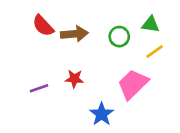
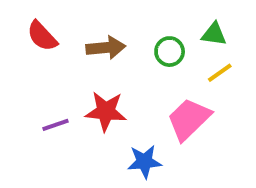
red semicircle: (43, 26) -> (42, 36), moved
red star: (74, 79) -> (106, 111), size x1.5
blue star: (102, 114) -> (144, 162), turned 30

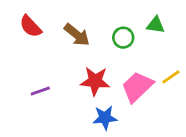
brown arrow: (106, 48) -> (77, 35), turned 44
yellow line: (220, 73) -> (171, 77), moved
red star: (106, 111) -> (95, 81), moved

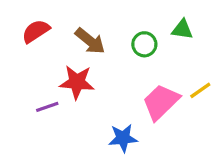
red semicircle: (30, 26) -> (36, 31), turned 100
red star: (95, 81) -> (77, 82), moved

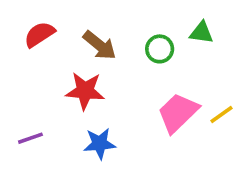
yellow line: (200, 90) -> (222, 114), moved
purple line: (47, 107) -> (30, 138), moved
blue star: (123, 138) -> (100, 144), moved

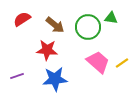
green circle: (160, 49) -> (88, 27), size x1.6
pink trapezoid: (178, 113) -> (98, 62), turned 85
blue star: (100, 144) -> (55, 79), size x1.4

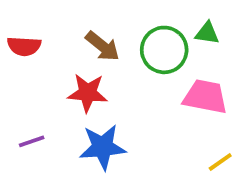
red semicircle: (22, 19) -> (24, 46), moved, turned -144
pink trapezoid: (98, 62) -> (205, 97), moved, turned -30
yellow line: (122, 63) -> (220, 162), moved

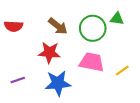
pink trapezoid: (205, 97) -> (92, 62), moved
yellow line: (220, 162) -> (122, 71), moved

